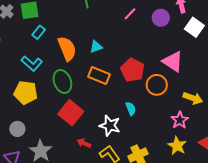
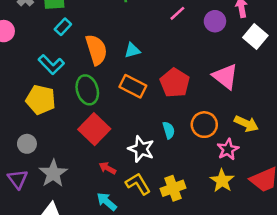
orange circle: (157, 85) -> (204, 125), moved

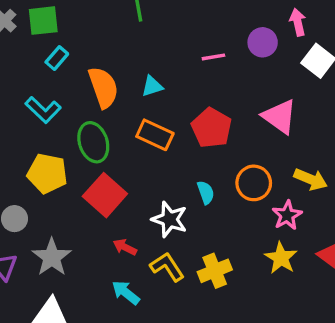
pink line: (177, 13) -> (213, 57), moved, turned 35
yellow pentagon: (41, 100) -> (47, 173), moved

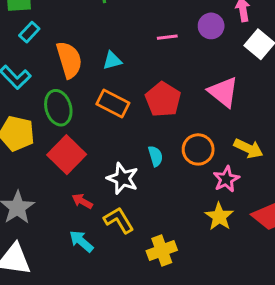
yellow cross: (215, 271) -> (162, 250), moved

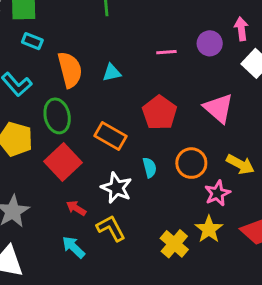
cyan rectangle: (29, 32) -> (32, 41), turned 66
orange rectangle: (113, 103) -> (111, 136), moved
yellow cross: (162, 250) -> (174, 244), moved, turned -32

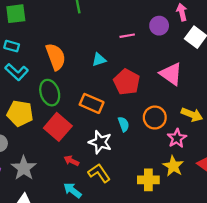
cyan rectangle: (32, 41) -> (12, 46), moved
cyan triangle: (112, 73) -> (99, 60), moved
yellow cross: (174, 244) -> (148, 180), turned -35

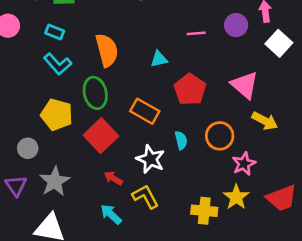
yellow arrow: (192, 115) -> (265, 121), moved

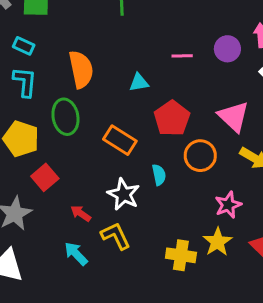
cyan L-shape: (58, 64) -> (25, 82), turned -136
red square: (101, 136) -> (45, 177), moved, size x0.7
orange circle: (220, 136) -> (200, 156), moved

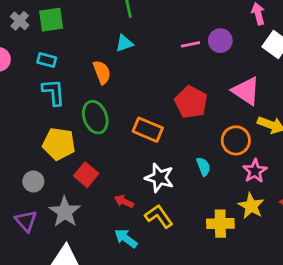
purple circle: (227, 49) -> (220, 41), moved
orange semicircle: (81, 69) -> (102, 72), size x0.7
cyan triangle: (139, 82) -> (124, 43), moved
orange circle: (200, 156) -> (236, 140), moved
cyan semicircle: (159, 175) -> (203, 167), moved

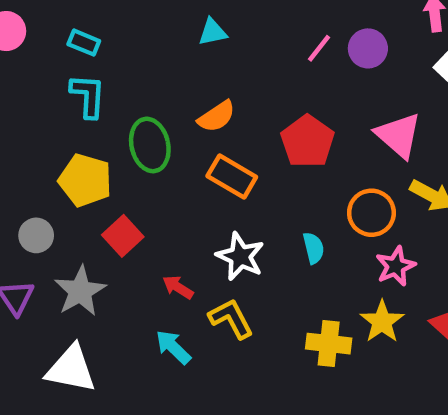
pink line: (191, 44) -> (319, 48), turned -48
orange semicircle: (102, 72) -> (217, 116), moved, turned 70

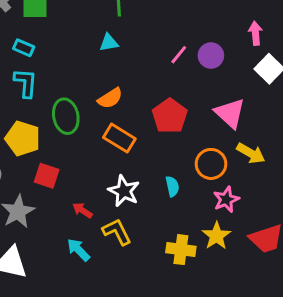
red square: (123, 236) -> (47, 176), turned -30

